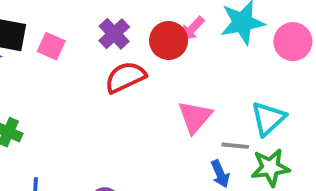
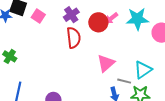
red semicircle: (125, 77) -> (74, 38), turned 100

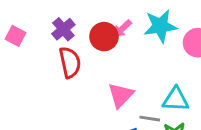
cyan triangle: (143, 70) -> (176, 100), turned 42

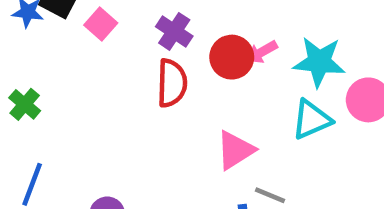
purple cross: (63, 29) -> (174, 31), turned -30
cyan triangle: (176, 100) -> (312, 120), moved, turned -40

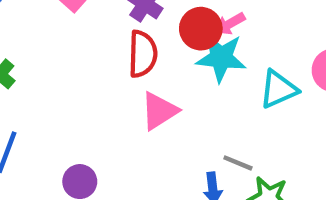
cyan star: (319, 62) -> (221, 58), moved
pink triangle: (235, 150) -> (159, 111), moved

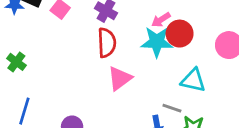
red circle: (201, 29) -> (180, 34), moved
cyan triangle: (278, 89) -> (193, 80), moved, turned 40

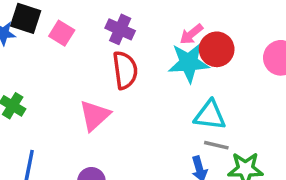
pink triangle: (120, 78) -> (95, 115), moved
cyan triangle: (193, 80) -> (210, 115), moved

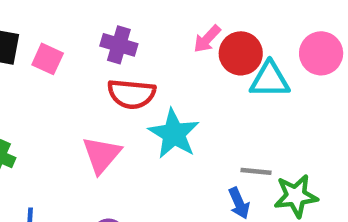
cyan star: (189, 63) -> (174, 134), moved, turned -30
red semicircle: (125, 70) -> (132, 94), turned 111
cyan triangle: (210, 115) -> (270, 80), moved

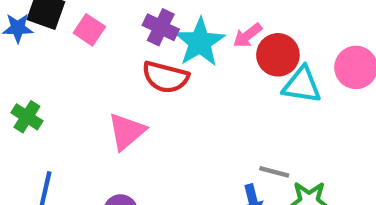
cyan star: (174, 134) -> (200, 42), moved

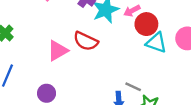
red semicircle: (165, 77) -> (86, 41), moved

